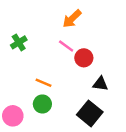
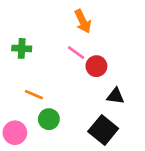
orange arrow: (72, 19) -> (83, 21), turned -72
green cross: (19, 42) -> (22, 48), turned 35
orange line: (44, 83) -> (34, 95), moved

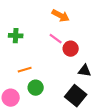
orange arrow: (83, 21) -> (61, 16), turned -36
orange line: (34, 95) -> (25, 70), turned -40

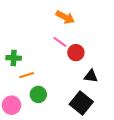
green cross: (16, 36) -> (14, 58), moved

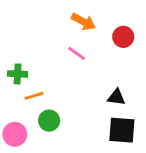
red circle: (76, 53) -> (123, 37), moved
black square: (81, 103) -> (122, 130), moved, turned -35

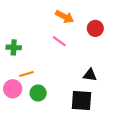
green cross: (18, 74) -> (14, 47), moved
black square: (122, 130) -> (82, 100), moved
pink circle: (15, 134) -> (13, 89), moved

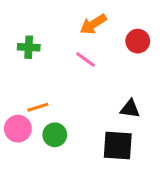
orange arrow: (65, 17) -> (93, 24), turned 120
green cross: (14, 47) -> (29, 47), moved

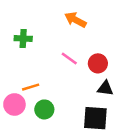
orange arrow: (93, 24) -> (75, 20), turned 60
red circle: (138, 41) -> (98, 63), moved
pink line: (85, 60) -> (69, 58), moved

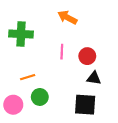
green cross: (23, 38) -> (21, 34), size x1.5
pink line: (69, 58) -> (62, 52), turned 56
pink circle: (14, 104) -> (13, 105), moved

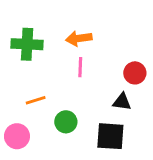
orange arrow: (67, 17) -> (79, 38), moved, turned -36
red circle: (87, 56) -> (135, 73), moved
green circle: (40, 97) -> (66, 122), moved

